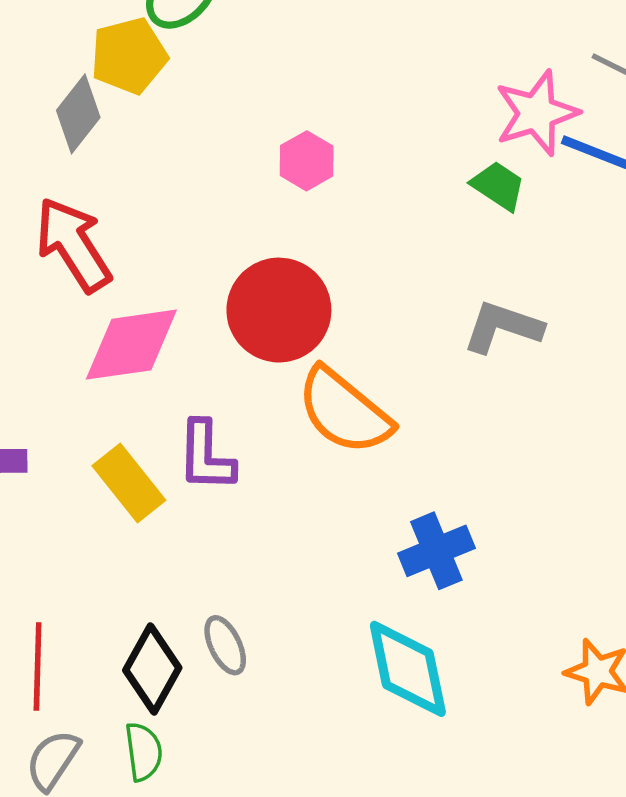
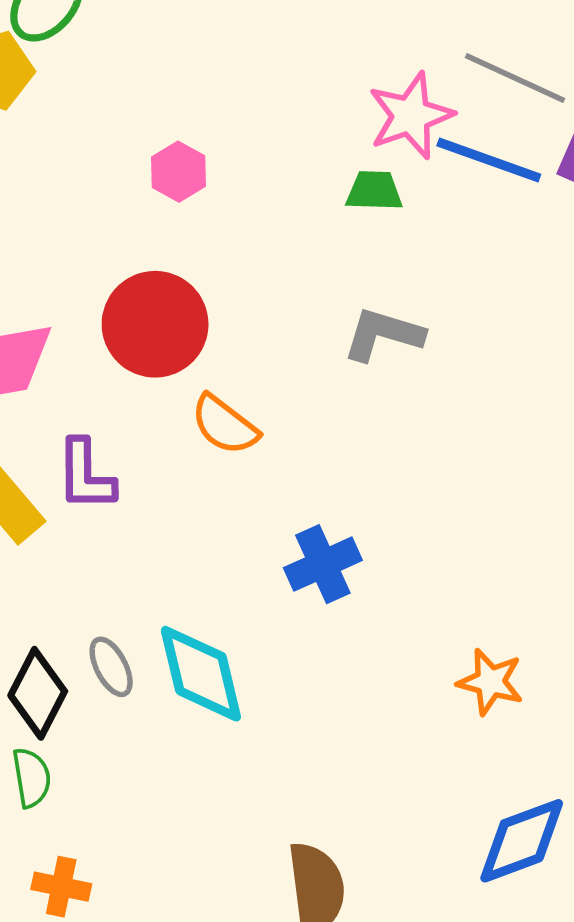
green trapezoid: (498, 186) -> (374, 191), turned -30
orange semicircle: (344, 411) -> (225, 425), size x0.7
cyan diamond: (408, 669) -> (201, 674), moved

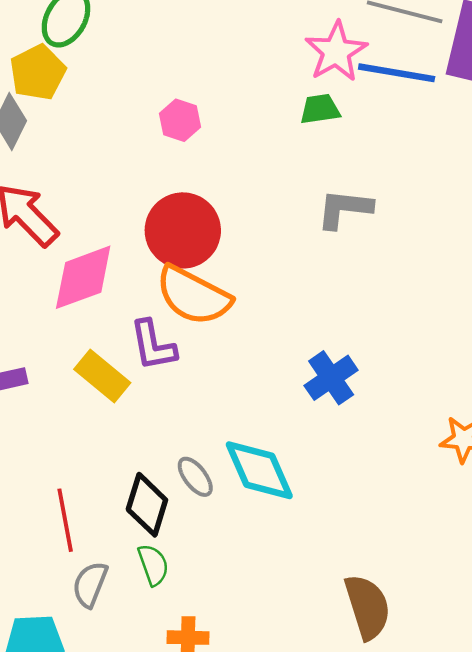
orange semicircle: (225, 425) -> (193, 296), moved, size x1.5

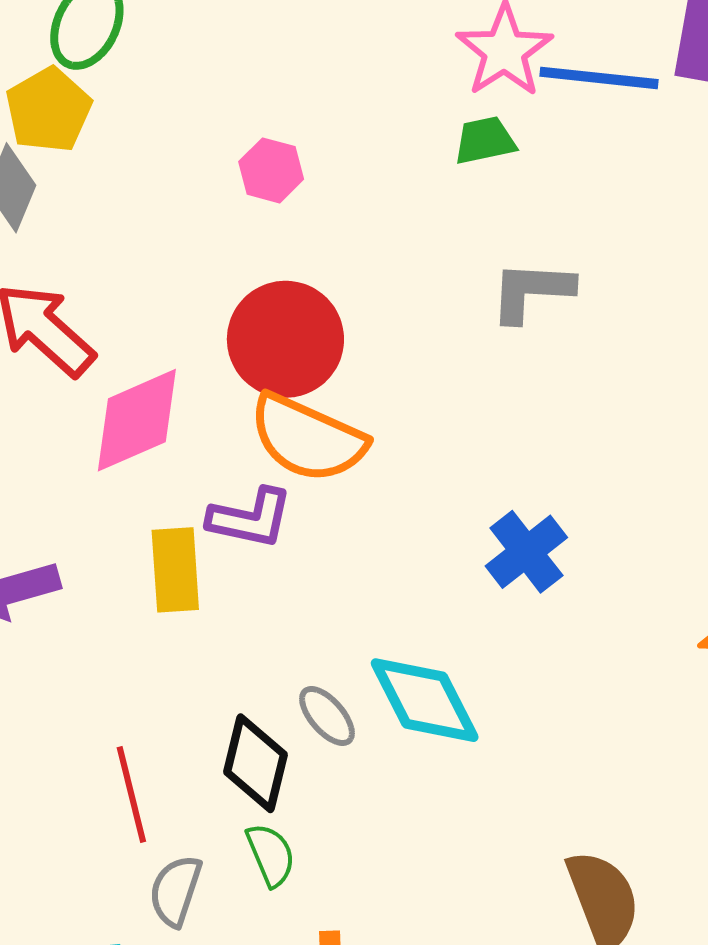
purple L-shape: (153, 345) -> (250, 518), turned -64
yellow rectangle: (102, 376) -> (175, 570), turned 50

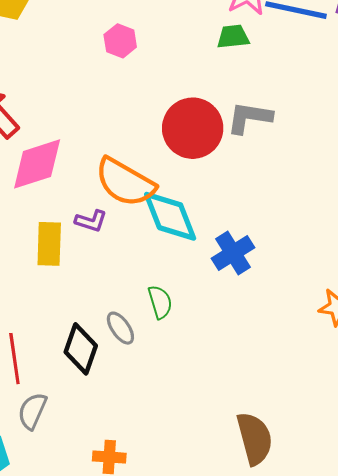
red circle: (285, 339) -> (193, 128), moved
purple L-shape: (250, 518) -> (91, 221), size x0.7
cyan diamond: (425, 700) -> (170, 216), moved
green semicircle: (271, 855) -> (160, 302), moved

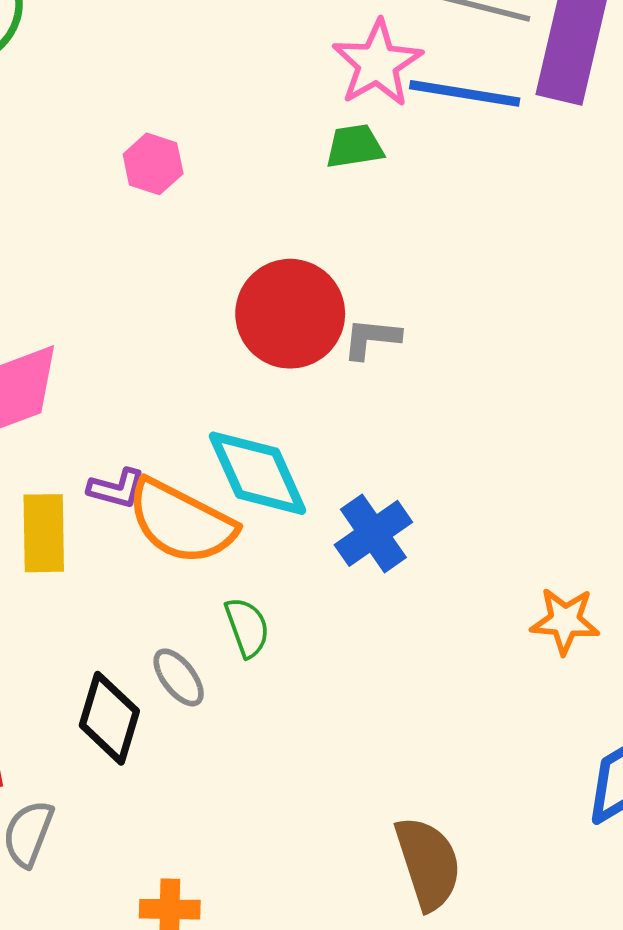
gray L-shape: (249, 118) -> (371, 338), moved, size x0.7
orange semicircle: (125, 182) -> (181, 522), moved

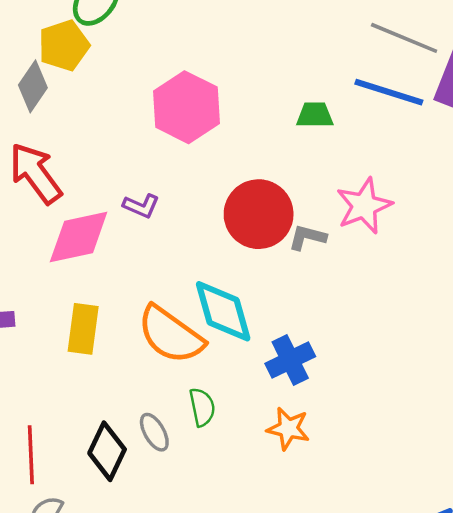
pink star: (377, 63) -> (364, 206), moved
pink hexagon: (153, 164) -> (187, 107), size x1.8
purple L-shape: (116, 488) -> (141, 206), moved
orange star: (565, 621) -> (288, 428), moved

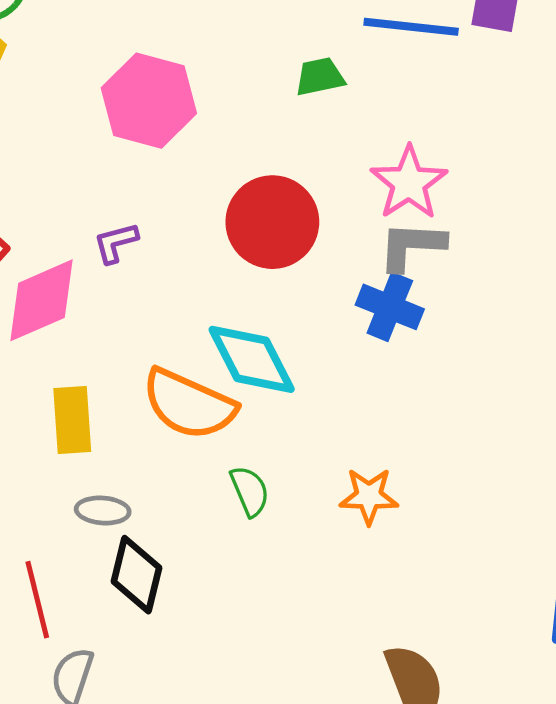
purple L-shape: (141, 206) -> (116, 243), turned 153
gray L-shape: (307, 237) -> (412, 246), moved, size x1.4
blue cross: (290, 360) -> (390, 307), moved, turned -30
gray ellipse: (154, 432) -> (103, 510), moved, turned -45

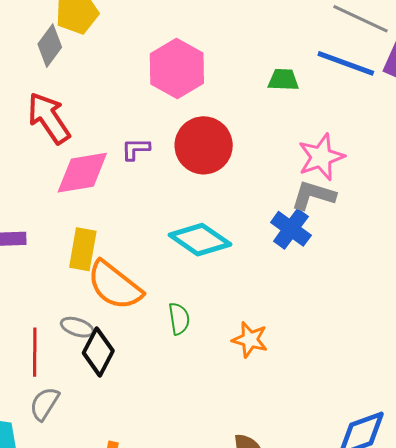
red circle: (272, 222) -> (204, 145), moved
cyan diamond: (252, 359) -> (200, 240), turned -42
orange semicircle: (189, 404) -> (115, 285), moved
gray ellipse: (103, 510) -> (77, 327), moved

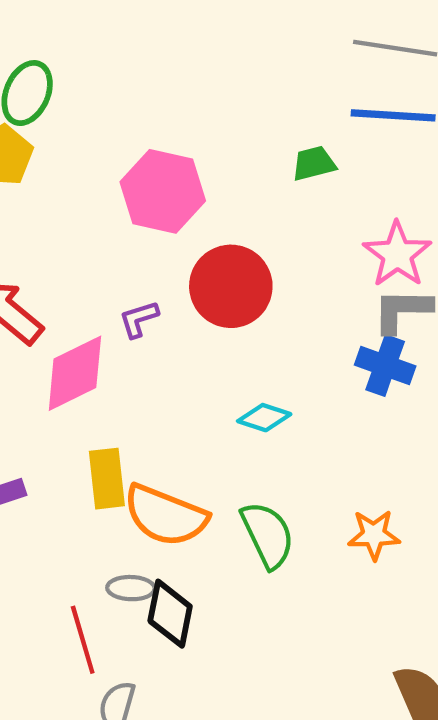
cyan diamond: (200, 240) -> (264, 418), size x0.6
green semicircle: (179, 319) -> (268, 535), size x1.5

